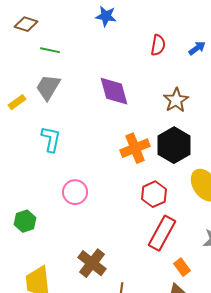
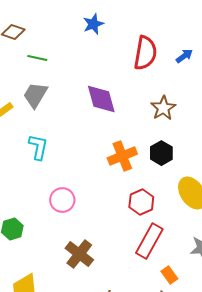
blue star: (106, 16) -> (93, 24), turned -30
red semicircle: (158, 45) -> (145, 53), size x1.6
black hexagon: (174, 145) -> (161, 153), size x0.7
brown cross: (92, 263) -> (79, 254), moved

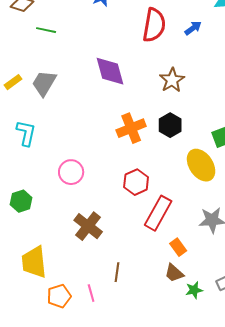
gray trapezoid: (35, 95) -> (44, 83), moved
cyan L-shape: (38, 147) -> (26, 133), moved
red hexagon: (141, 202) -> (136, 182), moved

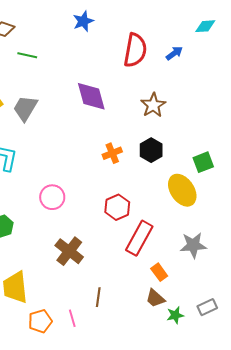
orange cross: (131, 128) -> (112, 153), size x0.7

